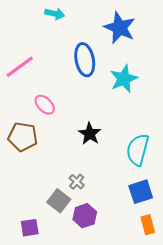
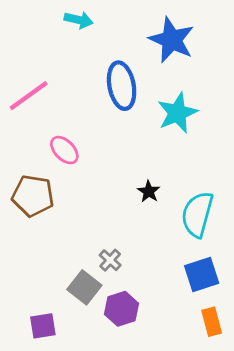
black star: (90, 134) -> (149, 192), moved, size x0.7

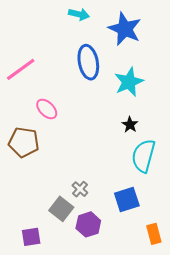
cyan arrow: (79, 20) -> (79, 14), moved
black star: (149, 192) -> (130, 125), moved
blue square: (202, 274) -> (127, 200), moved

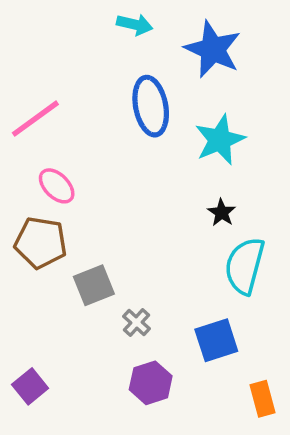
pink ellipse: (47, 109) -> (57, 186), moved
gray square: (61, 209) -> (94, 285), moved, turned 30
purple square: (31, 237) -> (30, 386), moved, turned -30

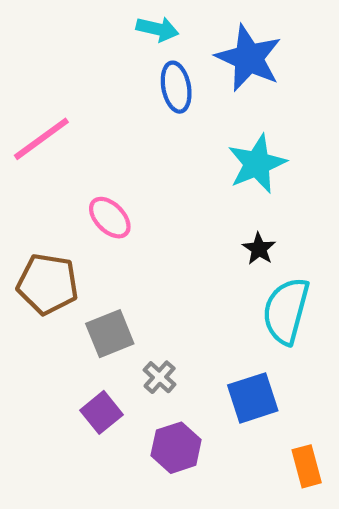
blue ellipse: (151, 106) -> (176, 87), moved, size x0.7
pink ellipse: (57, 186) -> (110, 218), moved
purple square: (30, 386) -> (102, 412), moved

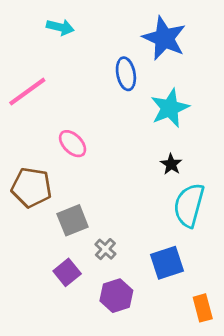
cyan arrow: (157, 29) -> (60, 27), moved
blue ellipse: (176, 87) -> (126, 74), moved

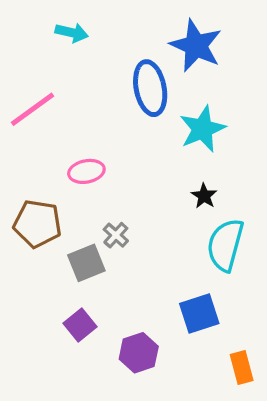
blue ellipse: (126, 74) -> (150, 88), size x1.4
pink ellipse: (73, 144) -> (86, 171), turned -56
gray cross: (105, 249) -> (116, 235), moved

